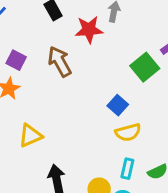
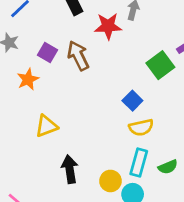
purple square: (16, 60) -> (47, 52), moved
cyan rectangle: (127, 169) -> (139, 163), size x1.4

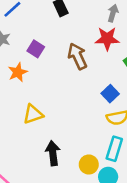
red star: (108, 26) -> (107, 39), moved
brown arrow: (78, 56) -> (77, 56), moved

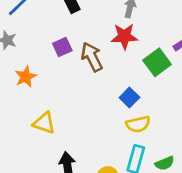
purple square: (36, 49) -> (62, 47), moved, turned 35
yellow triangle: (33, 114) -> (44, 123), turned 40

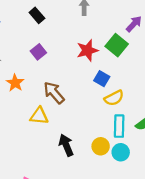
red star: (124, 36) -> (87, 50), moved
brown arrow: (92, 57) -> (54, 93), moved

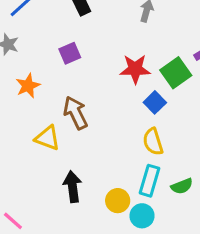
blue square: (102, 79) -> (155, 102), moved
yellow semicircle: (114, 98) -> (153, 142), turned 84

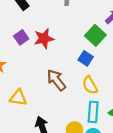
red star: (135, 69) -> (44, 39), moved
brown arrow: (76, 113) -> (56, 80), moved

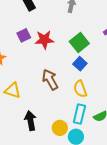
green square: (95, 35) -> (79, 43), moved

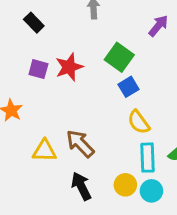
purple square: (24, 35) -> (38, 69), turned -32
blue square: (80, 64) -> (129, 87), turned 32
brown arrow: (50, 80) -> (80, 143), moved

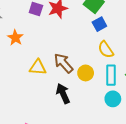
yellow circle: (125, 185) -> (86, 73), moved

